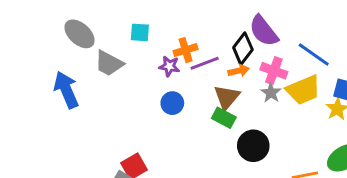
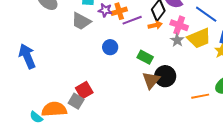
gray trapezoid: (109, 63) -> (81, 21), moved
purple star: (169, 66) -> (105, 10), moved
blue arrow: (66, 90) -> (27, 56), moved
brown triangle: (227, 97) -> (151, 80), moved

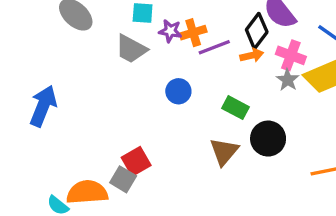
blue arrow: (27, 56) -> (43, 106), turned 45
brown triangle: (151, 80) -> (224, 152), moved

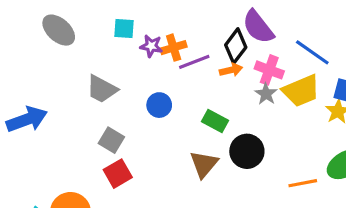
gray trapezoid: (131, 49) -> (102, 89), moved
blue arrow: (43, 106) -> (27, 119), turned 48
gray square: (123, 179) -> (111, 140), moved

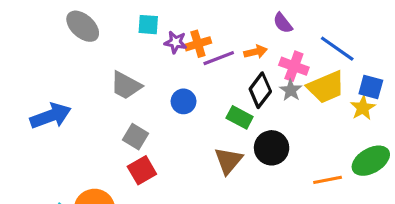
purple semicircle: (258, 27) -> (283, 23), size x0.6
black diamond: (236, 46) -> (260, 90), moved
orange arrow: (231, 70) -> (256, 52), moved

